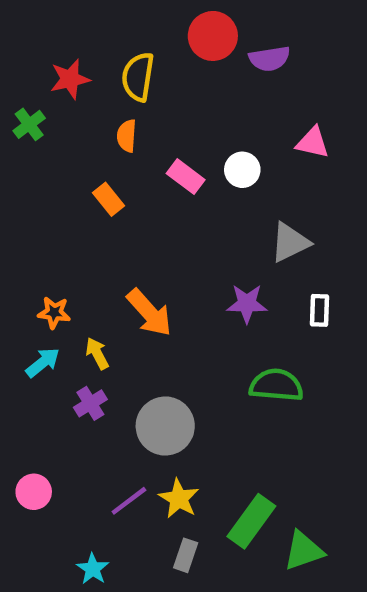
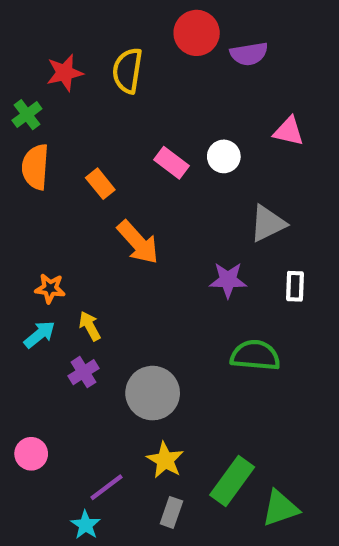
orange semicircle: (127, 136) -> (35, 167), moved, size x1.5
orange arrow: (149, 313) -> (138, 242), moved
purple line: (129, 501) -> (107, 487), moved

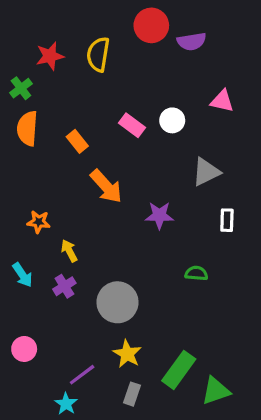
purple star: (228, 280) -> (159, 215), moved
cyan arrow: (40, 334) -> (23, 275), moved, turned 95
green semicircle: (255, 355) -> (196, 273), size x0.6

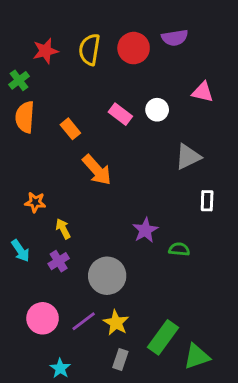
red circle: (151, 25) -> (134, 48), moved
purple star: (159, 215) -> (145, 230), moved, turned -30
pink circle: (24, 349) -> (43, 318), moved, size x1.4
purple line: (82, 375) -> (84, 321), moved

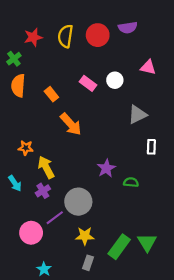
yellow arrow: (63, 229) -> (46, 167), size x1.5
purple line: (84, 321) -> (55, 218), moved
yellow star: (116, 323) -> (85, 236), turned -30
green triangle: (197, 357) -> (147, 242), moved, turned -42

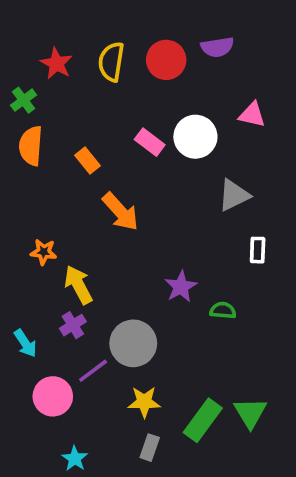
red star: (33, 37) -> (56, 64), turned -30
white circle: (115, 80) -> (195, 137), size x1.5
cyan arrow: (15, 183) -> (25, 343), moved

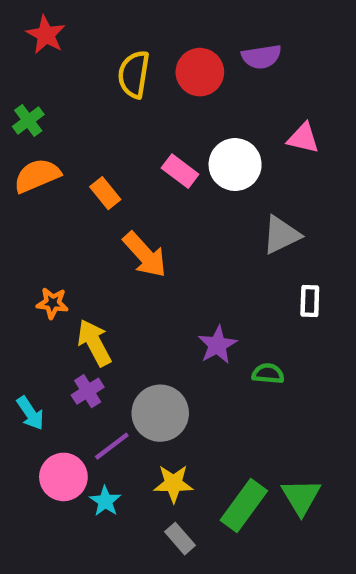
red star: (56, 64) -> (46, 35), moved
orange semicircle: (31, 146) -> (37, 176), turned 63
gray rectangle: (150, 448) -> (180, 539), turned -60
cyan star: (75, 459) -> (105, 501), moved

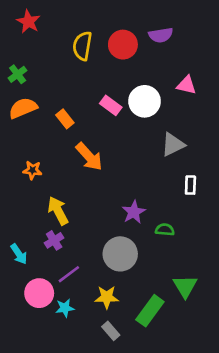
orange star: (52, 303) -> (32, 170), moved
gray circle: (160, 413) -> (120, 254), moved
green triangle: (301, 497) -> (185, 286), moved
cyan star: (105, 501) -> (65, 308), turned 30

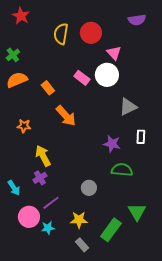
purple semicircle: (161, 35) -> (137, 20), moved
pink triangle: (186, 85) -> (114, 53), moved, turned 35
purple star: (134, 212) -> (112, 144), moved, turned -30
green semicircle: (165, 230) -> (122, 170), size x1.5
gray circle: (120, 254) -> (89, 188), size x0.6

